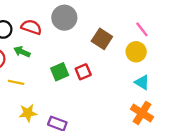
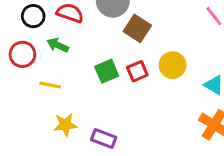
brown square: (102, 39) -> (137, 28), moved
yellow circle: (136, 52) -> (173, 65), moved

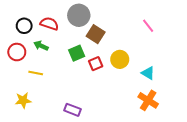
green square: (107, 71) -> (77, 53), moved
yellow star: (65, 125) -> (23, 100), moved

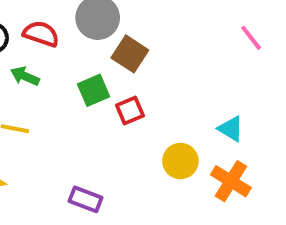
pink line: (148, 26) -> (251, 38), moved
yellow circle: (120, 59) -> (180, 161), moved

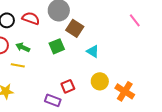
green arrow: (25, 76) -> (23, 47), moved
red square: (130, 111) -> (68, 86), moved
cyan triangle: (231, 129) -> (93, 51), moved

